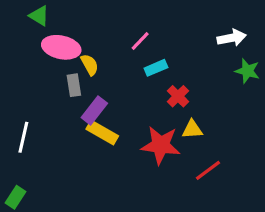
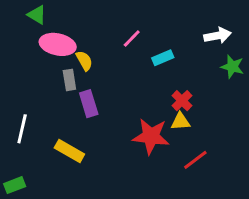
cyan rectangle: (156, 68) -> (163, 58), moved
red cross: (178, 96) -> (182, 101), moved
purple rectangle: (94, 110) -> (89, 104), turned -55
yellow rectangle: (102, 133) -> (69, 151), moved
green rectangle: (15, 197) -> (15, 185), turned 36

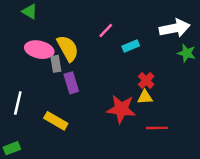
white arrow: (218, 36) -> (175, 28), size x1.4
pink ellipse: (58, 44) -> (39, 50), moved
yellow semicircle: (84, 61) -> (68, 48), size x1.6
red line: (195, 160) -> (157, 128), turned 36

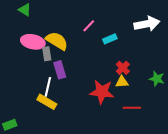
yellow semicircle: (68, 48) -> (57, 41), turned -30
green star: (187, 53) -> (157, 79), moved
white line: (18, 103) -> (48, 87), moved

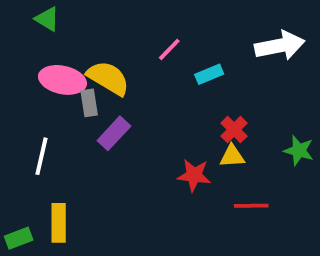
purple rectangle: (60, 70) -> (114, 133), turned 60
white line: (48, 87) -> (41, 156), moved
red star: (102, 92) -> (194, 175), size x0.7
yellow rectangle: (47, 102) -> (59, 223), moved, turned 60

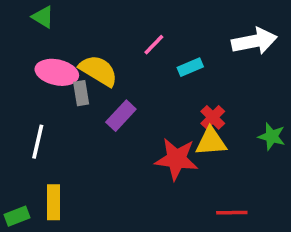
purple rectangle: (114, 133) -> (121, 116), moved
yellow triangle: (232, 156) -> (211, 142), size x1.4
red star: (194, 175) -> (176, 159), size x1.4
red line: (251, 206) -> (232, 213), moved

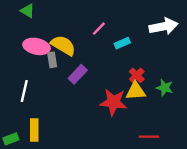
green star: (272, 136) -> (165, 88), moved

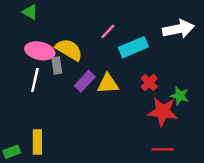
cyan rectangle: (122, 43) -> (133, 47), size x1.6
white line: (24, 91) -> (35, 80), moved
yellow triangle: (136, 91) -> (108, 84), moved
red star: (113, 102) -> (163, 112), moved

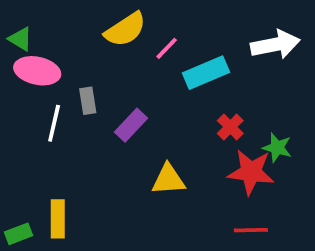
green triangle: (30, 12) -> (20, 39), moved
yellow semicircle: (69, 50) -> (125, 30), moved, turned 116
pink ellipse: (40, 51) -> (37, 71), moved
yellow triangle: (108, 84) -> (168, 179), moved

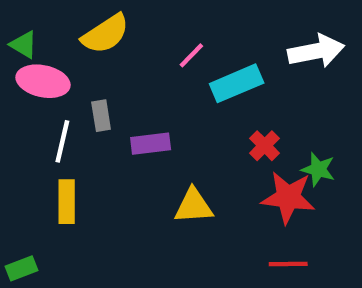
yellow semicircle: (125, 30) -> (105, 34), moved
purple rectangle: (131, 125) -> (151, 144), turned 40
yellow rectangle: (58, 219) -> (67, 202), moved

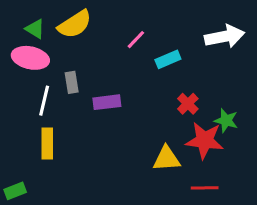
green triangle: (24, 45) -> (35, 29), moved
cyan rectangle: (237, 83) -> (168, 59), size x0.7
yellow triangle: (194, 206) -> (166, 159), moved

